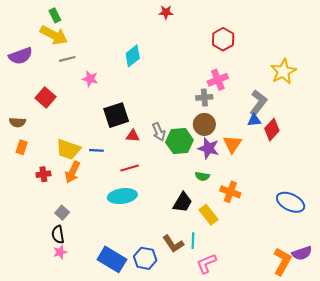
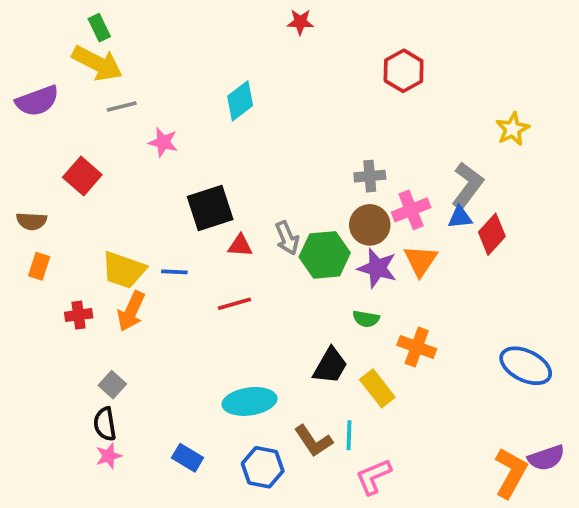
yellow star: (283, 71) -> (513, 129), size x0.7
pink cross: (218, 80) -> (411, 210), moved
cyan ellipse: (122, 196) -> (250, 401), moved
blue rectangle: (112, 259) -> (188, 458), moved, size x0.6

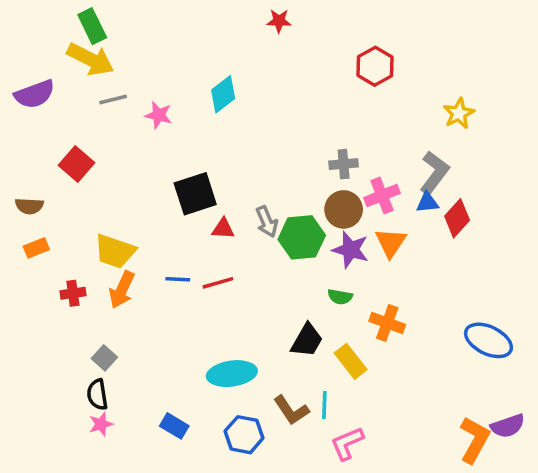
green rectangle: (99, 28) -> (92, 26), size x1.4
yellow star: (513, 129) -> (459, 113), moved
pink star: (163, 142) -> (159, 115), moved
orange rectangle: (39, 266) -> (36, 248), turned 50
blue line: (174, 272) -> (178, 279), moved

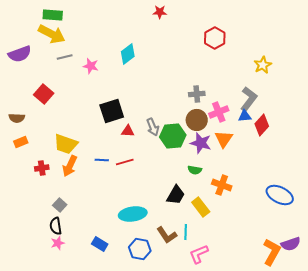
green rectangle: (92, 26) -> (53, 15), turned -60

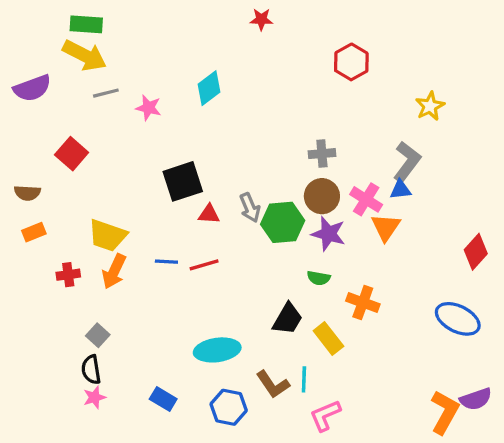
pink cross: (219, 112) -> (366, 199), moved, turned -36
red diamond: (262, 125) -> (476, 252), moved
orange triangle: (224, 139) -> (386, 227), moved

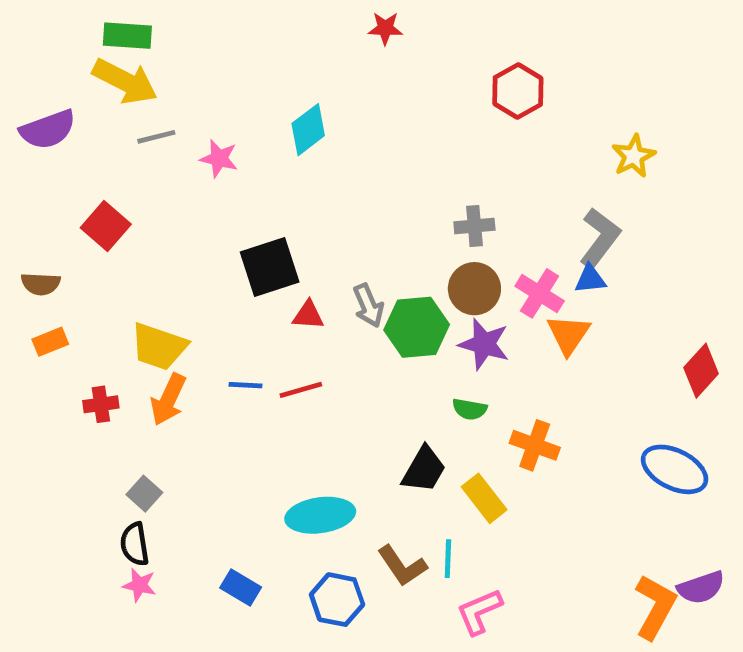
pink star: (94, 397) -> (139, 585), turned 30

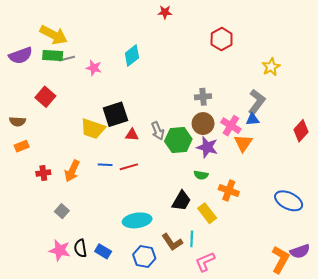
green rectangle: (127, 36) -> (53, 56), moved
yellow trapezoid: (159, 346) -> (93, 129), moved
red diamond: (701, 371) -> (301, 131), moved
black semicircle: (135, 544) -> (80, 248), moved
pink star: (139, 585) -> (60, 250), size x1.5

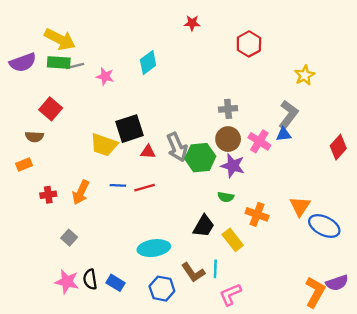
red star: (165, 12) -> (192, 23), moved
brown semicircle: (18, 121) -> (34, 137), moved
gray arrow: (158, 131) -> (177, 147), size x1.4
orange triangle: (243, 143) -> (300, 206), moved

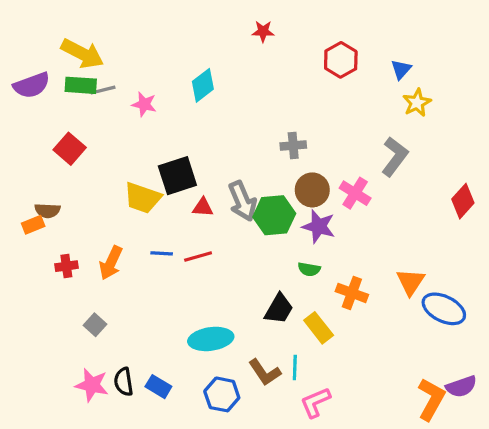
gray cross: (228, 109) -> (293, 146), moved
blue triangle: (284, 134) -> (401, 69), moved, turned -42
brown semicircle: (34, 137) -> (47, 211), moved

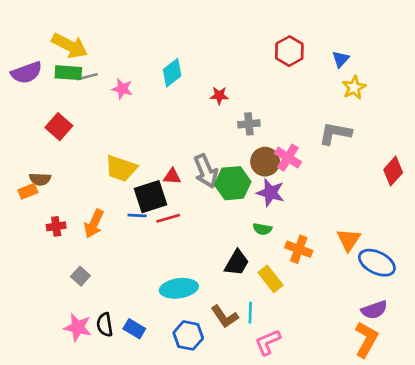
red star: (263, 31) -> (219, 96), moved
gray L-shape: (395, 157) -> (335, 133), turned -116
black square: (177, 176) -> (151, 197), moved
pink cross: (355, 193) -> (288, 158), moved
purple semicircle: (461, 387) -> (374, 310), moved

